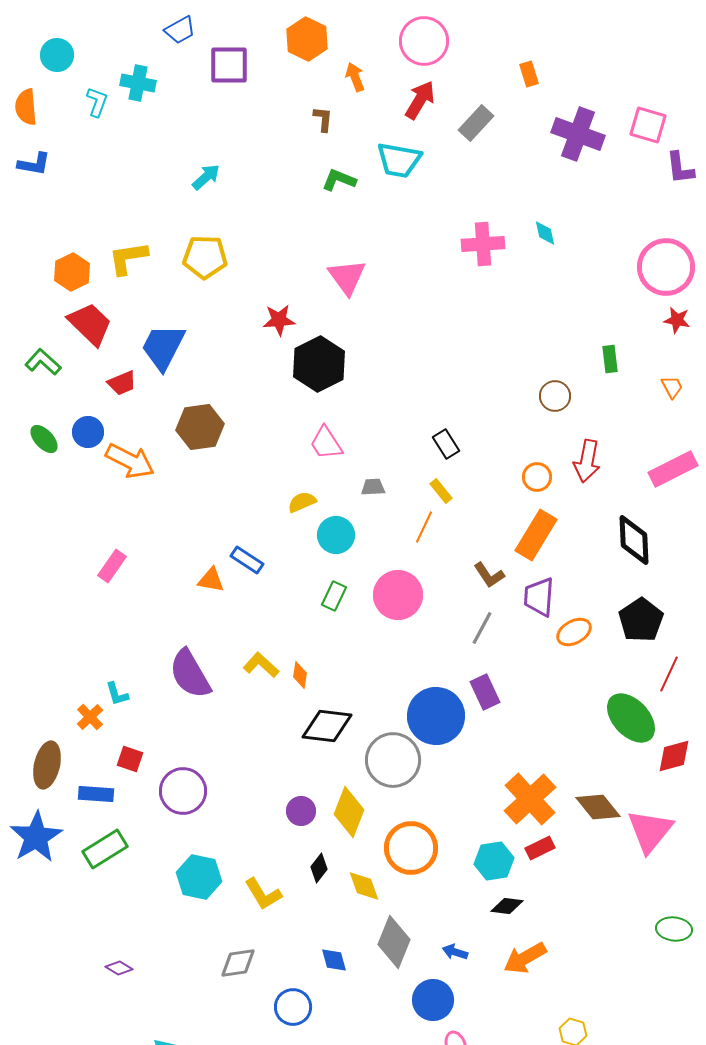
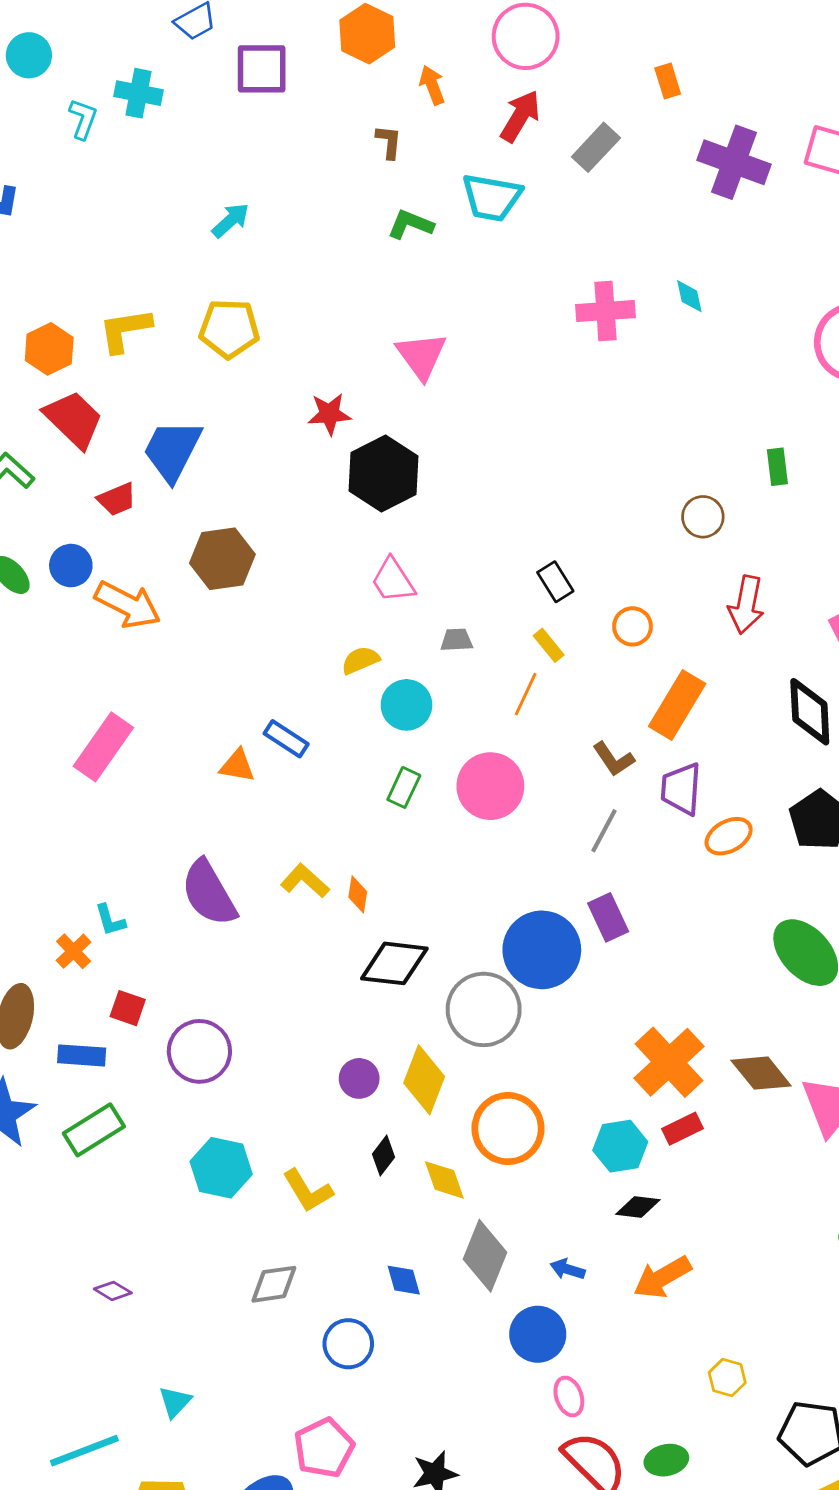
orange circle: (537, 477) -> (632, 626), moved
pink rectangle: (112, 566) -> (103, 747), size x1.5

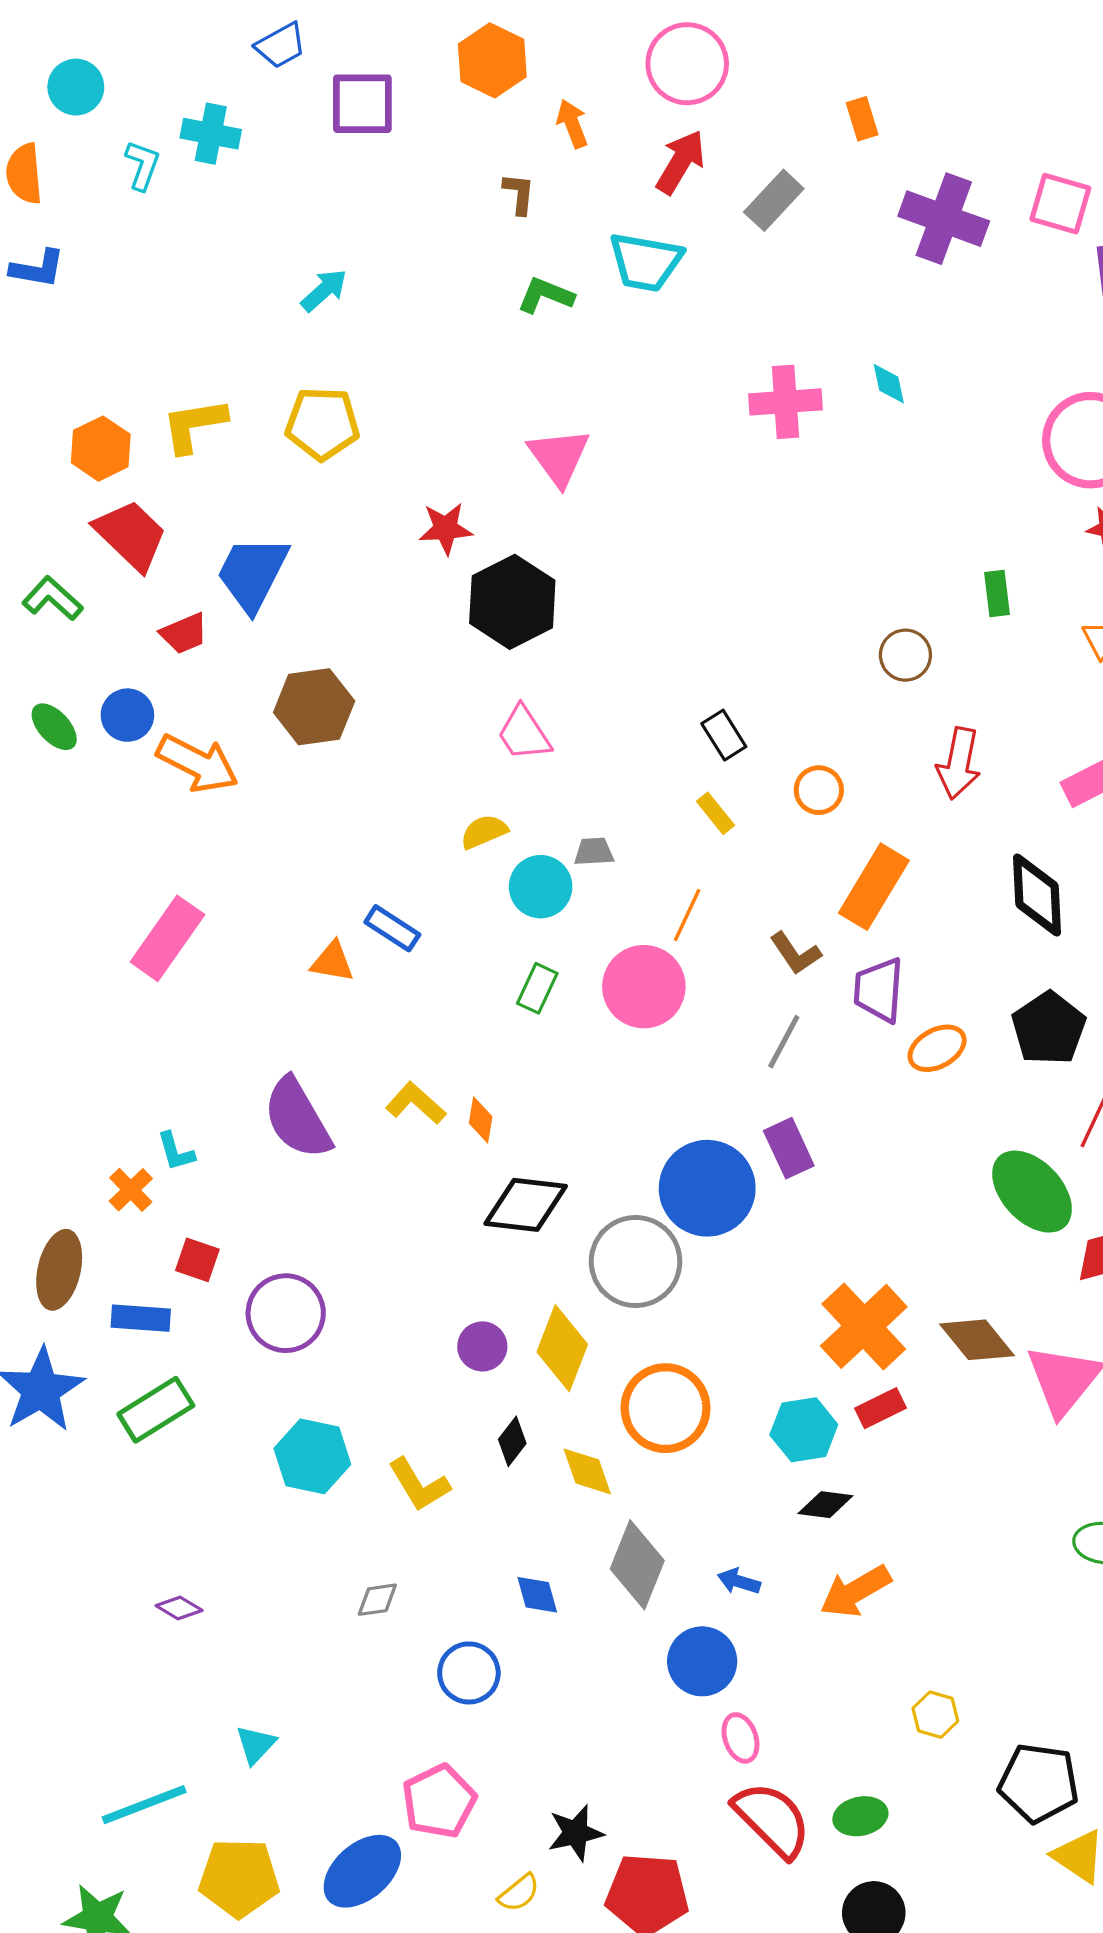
gray trapezoid: (457, 640) -> (594, 852), moved
orange line: (526, 694) -> (687, 915), moved
gray diamond: (274, 1284) -> (377, 1600), size x0.7

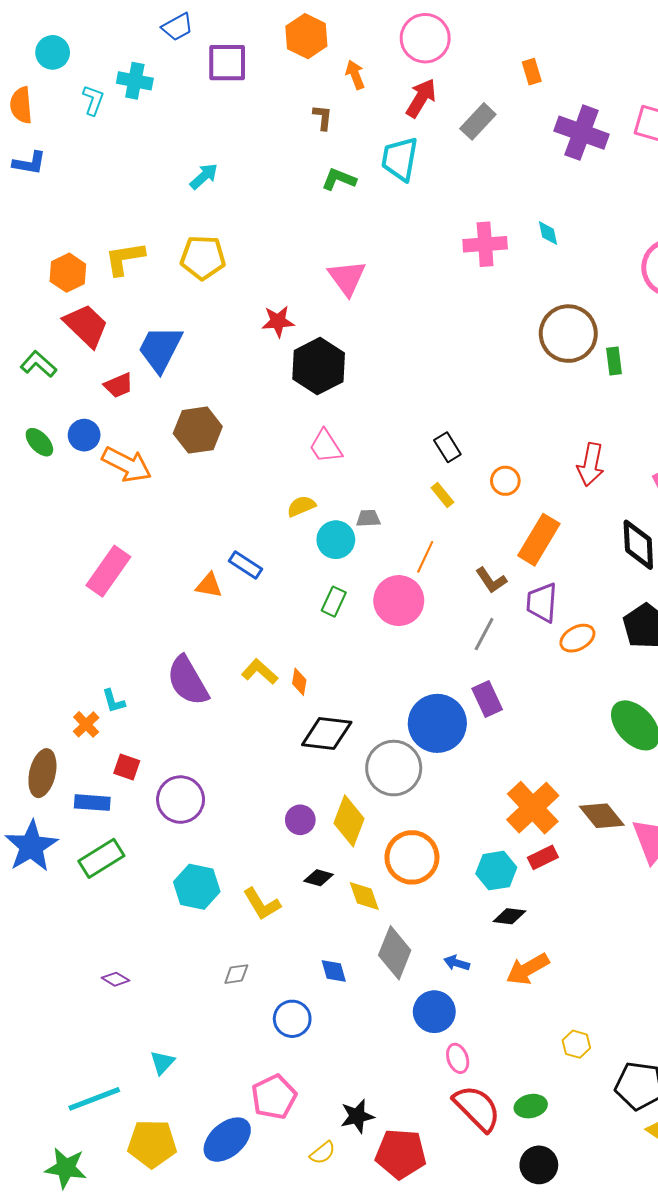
cyan trapezoid: (646, 262) -> (400, 159), turned 90
brown circle: (905, 655) -> (568, 334), moved, size x1.8
black diamond: (512, 1441) -> (319, 878), turned 68

